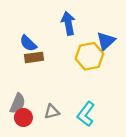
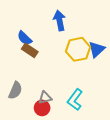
blue triangle: (106, 41) -> (97, 49), moved
brown rectangle: (34, 57) -> (30, 50), turned 42
red circle: (23, 118) -> (42, 108), moved

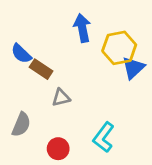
blue semicircle: (25, 38) -> (21, 54), moved
yellow hexagon: (78, 49) -> (119, 48), moved
gray triangle: (45, 98) -> (61, 98), moved

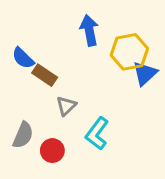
gray triangle: (61, 98) -> (66, 106), turned -30
cyan L-shape: (104, 137) -> (97, 134), moved
red circle: (58, 149) -> (52, 151), moved

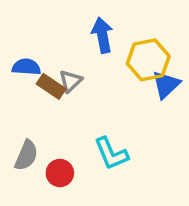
blue semicircle: (23, 58) -> (26, 67), turned 140
gray triangle: (66, 106) -> (70, 81), moved
cyan L-shape: (97, 134) -> (111, 154), turned -60

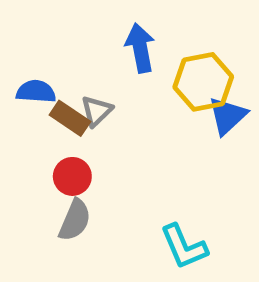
cyan L-shape: (111, 154) -> (184, 247), moved
gray semicircle: (26, 155) -> (75, 220), moved
red circle: (60, 173) -> (72, 176), moved

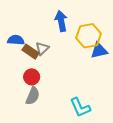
blue triangle: (227, 116) -> (99, 51), turned 30

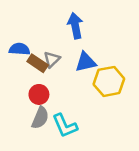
yellow hexagon: (89, 36) -> (109, 81), moved
blue triangle: (99, 51) -> (86, 62), moved
cyan L-shape: (80, 107) -> (65, 126), moved

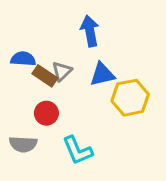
gray semicircle: (40, 118) -> (23, 144), moved, turned 70

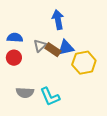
brown rectangle: (45, 76) -> (53, 50), moved
red circle: (46, 113) -> (14, 58), moved
gray semicircle: (23, 144) -> (25, 93), moved

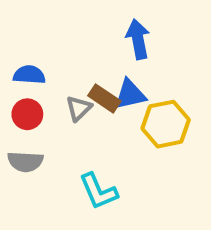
blue arrow: (58, 20) -> (138, 39), moved
gray triangle: (40, 46) -> (79, 108), moved
gray semicircle: (25, 93) -> (25, 162), moved

